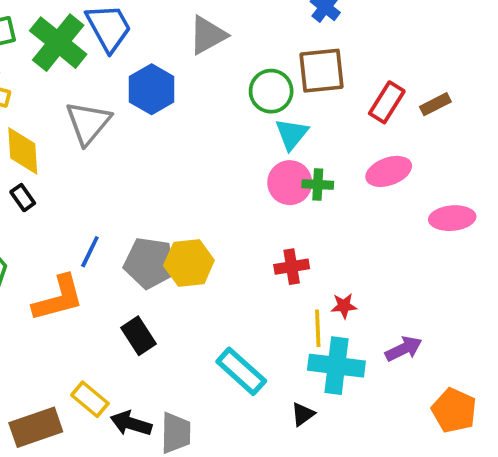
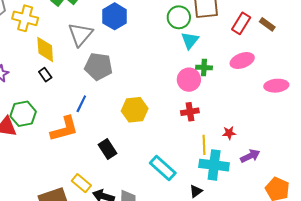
brown rectangle: (435, 104) -> (267, 24), turned 63
pink circle: (290, 183) -> (189, 80), moved
gray pentagon: (150, 263) -> (98, 67), moved
red star: (344, 306) -> (229, 133), moved

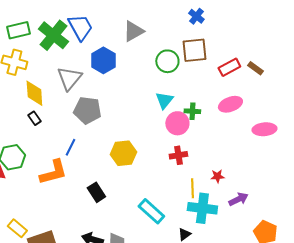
red rectangle: (241, 23) -> (229, 67), turned 30
cyan triangle: (190, 40) -> (164, 100), moved
yellow rectangle: (81, 183) -> (17, 228), moved

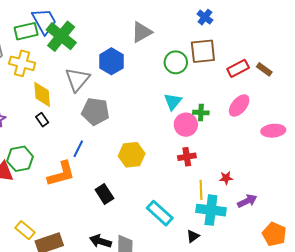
blue trapezoid: (80, 27) -> (44, 21), moved
pink ellipse: (230, 104) -> (239, 106), turned -30

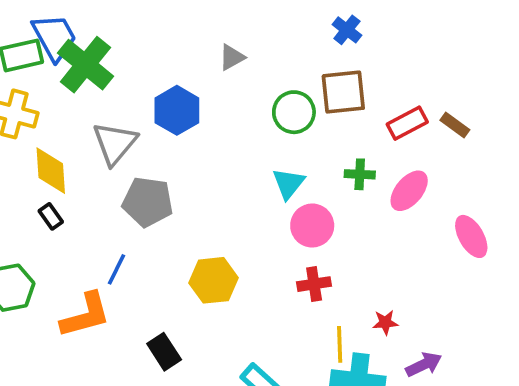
gray triangle: (142, 32) -> (232, 57), size x0.7
green cross: (201, 113) -> (360, 174), moved
pink ellipse: (273, 131) -> (471, 236), turned 65

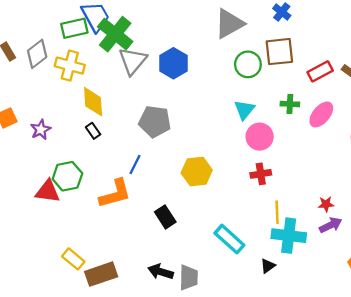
gray triangle: (232, 57) -> (229, 24), moved, size x1.8
gray triangle: (115, 143) -> (133, 61), moved
red star: (385, 322) -> (326, 204), moved

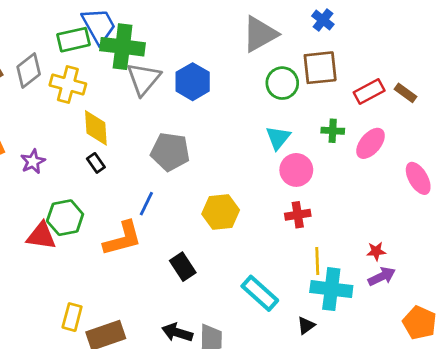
green cross: (115, 34) -> (123, 47), turned -32
yellow rectangle: (73, 259) -> (72, 317), turned 65

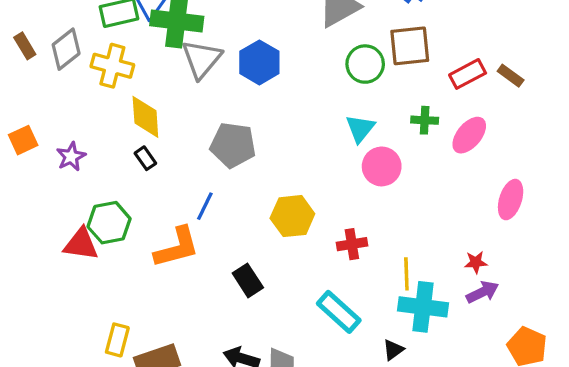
pink ellipse: (418, 178) -> (511, 200), moved, turned 48
red cross: (298, 215) -> (352, 244), moved

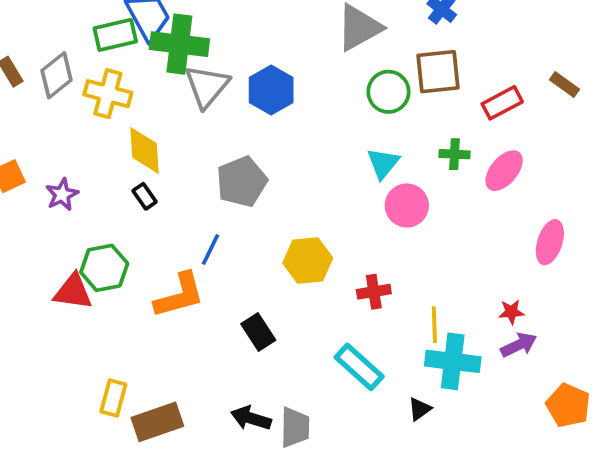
brown rectangle: (511, 76) -> (565, 84), moved
gray pentagon: (233, 145) -> (242, 182), turned -30

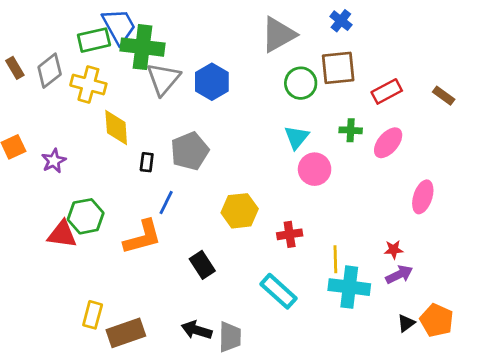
brown rectangle: (565, 84) -> (444, 96), moved
black rectangle: (145, 196) -> (147, 162), moved, turned 42
black triangle: (420, 409) -> (406, 323), moved

